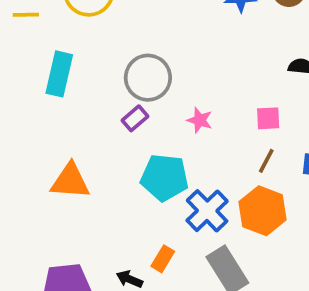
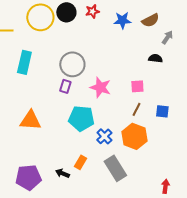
purple rectangle: (135, 118) -> (65, 86), turned -32
pink star: (200, 120) -> (100, 87), size x1.5
blue cross: (207, 211) -> (104, 136), size x0.7

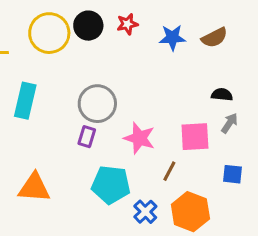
gray arrow: (167, 37) -> (229, 123), moved
pink square: (137, 86) -> (195, 137), size x1.5
brown line: (136, 109) -> (169, 171), moved

